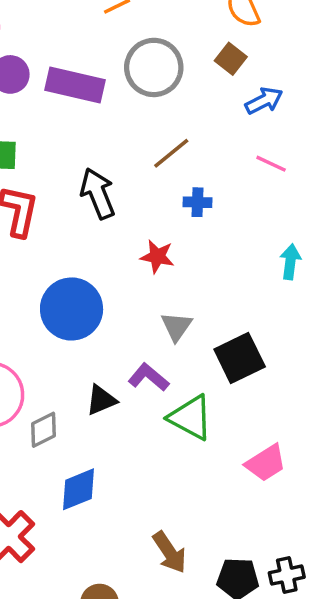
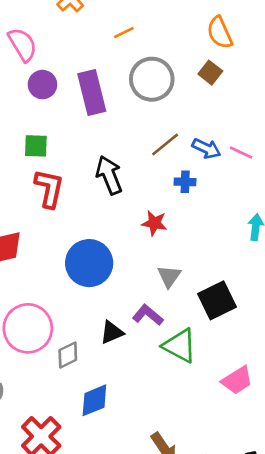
purple rectangle: (75, 85) -> (92, 93), turned 63
blue arrow: (264, 101) -> (206, 148), moved, turned 52

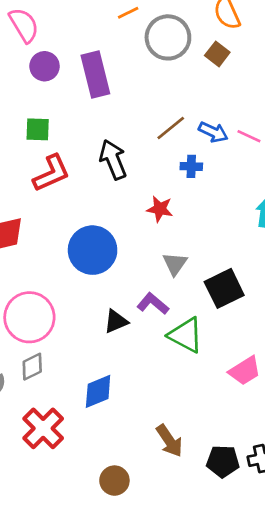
gray circle: (152, 79) -> (168, 37), moved
red L-shape: (49, 188) -> (51, 173), turned 54
gray diamond: (68, 355) -> (32, 367), moved

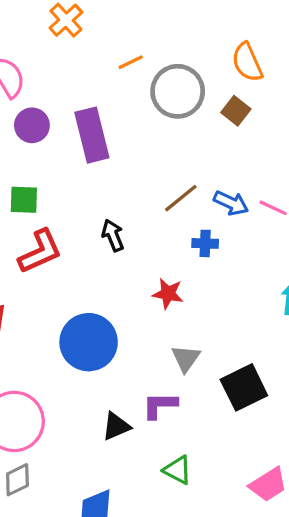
black arrow: (113, 160) -> (113, 235), size x0.7
purple L-shape: (153, 304) -> (160, 405), turned -40
green triangle: (186, 335) -> (178, 470), moved, size x0.7

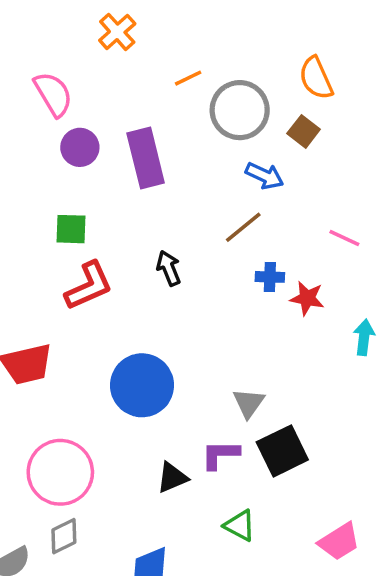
blue arrow: (231, 203) -> (265, 176), moved
red star: (168, 294) -> (307, 298), moved
black square: (244, 387) -> (282, 451), moved

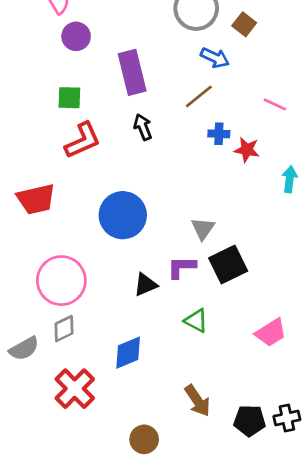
purple rectangle: (146, 158) -> (132, 72), moved

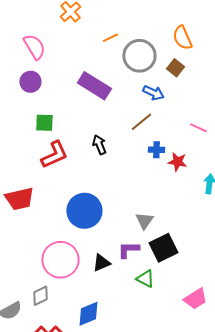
purple circle: (76, 36) -> (30, 82), moved
purple rectangle: (132, 72) -> (94, 86), moved, turned -44
pink circle: (61, 281) -> (60, 260), moved
green triangle: (196, 321) -> (145, 279), moved

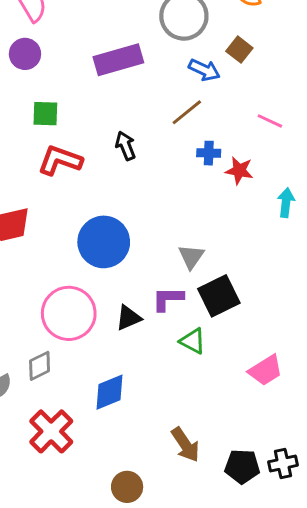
brown square: (175, 68) -> (239, 50), moved
purple rectangle: (94, 86) -> (118, 60), turned -48
red L-shape: (54, 155) -> (60, 160), turned -136

